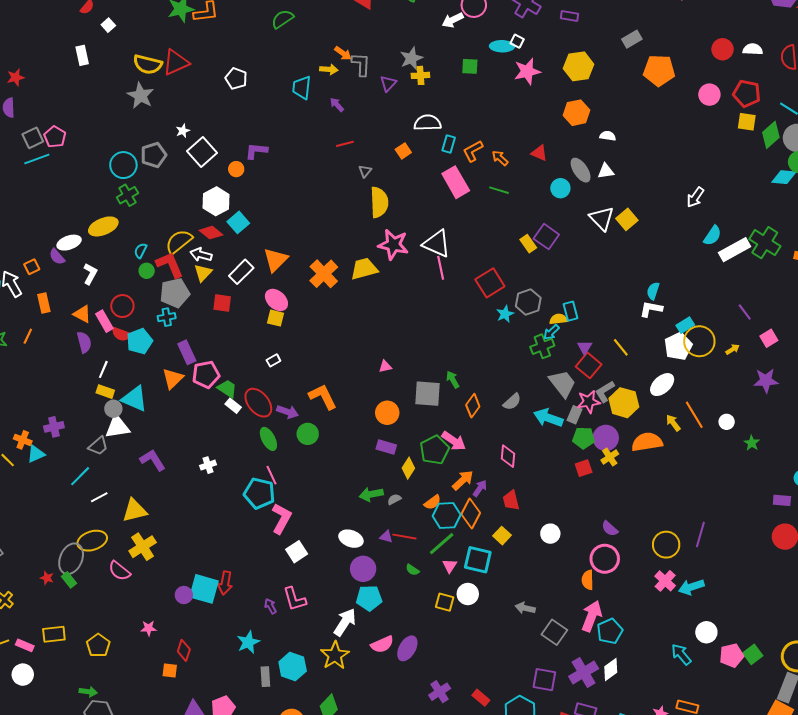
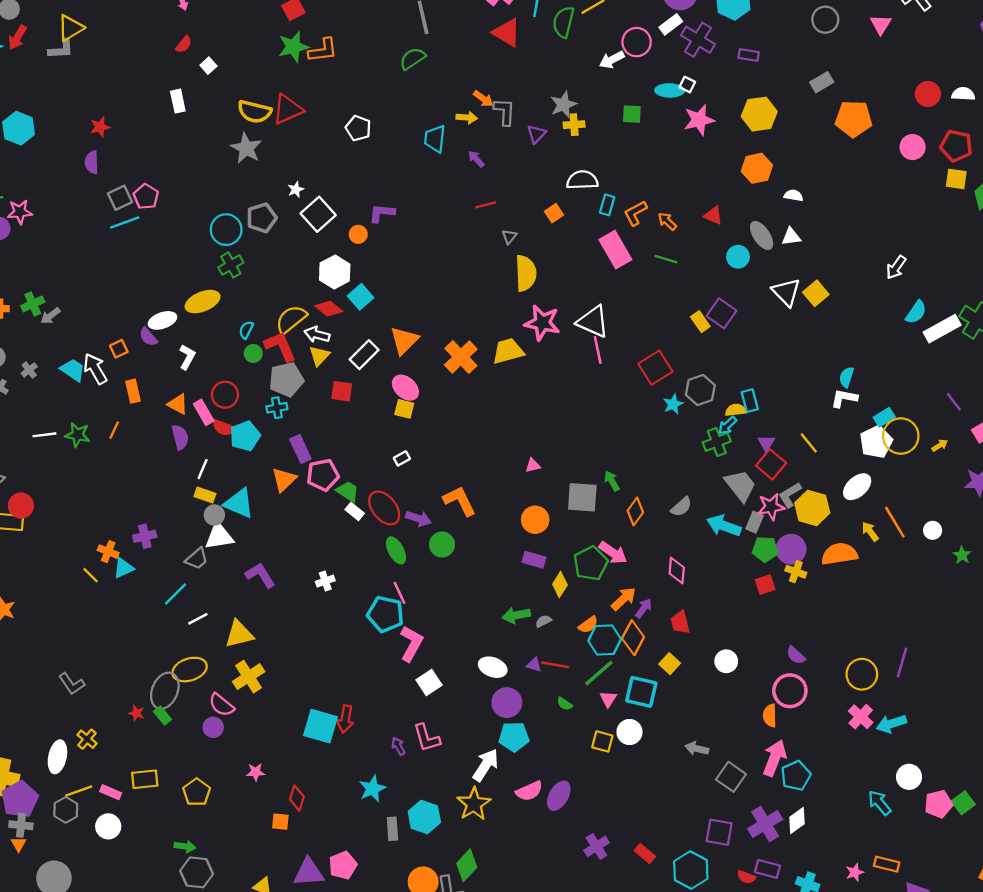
yellow cross: (610, 457) -> (796, 572), turned -36
purple circle: (184, 595) -> (213, 727), moved

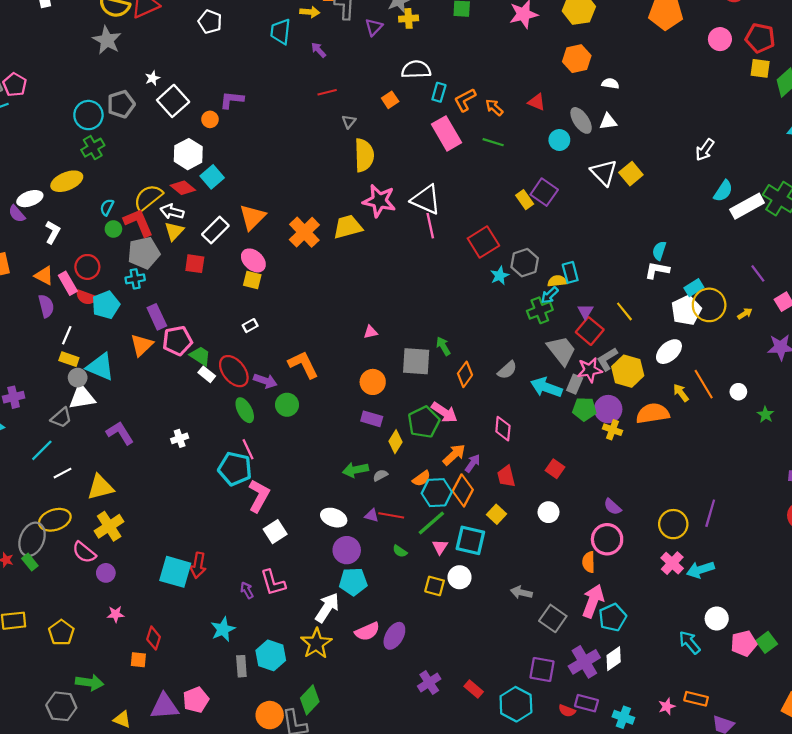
red square: (765, 585) -> (555, 469), moved, turned -36
purple circle: (213, 727) -> (106, 573), moved
green arrow: (185, 846) -> (90, 682), moved, size x1.4

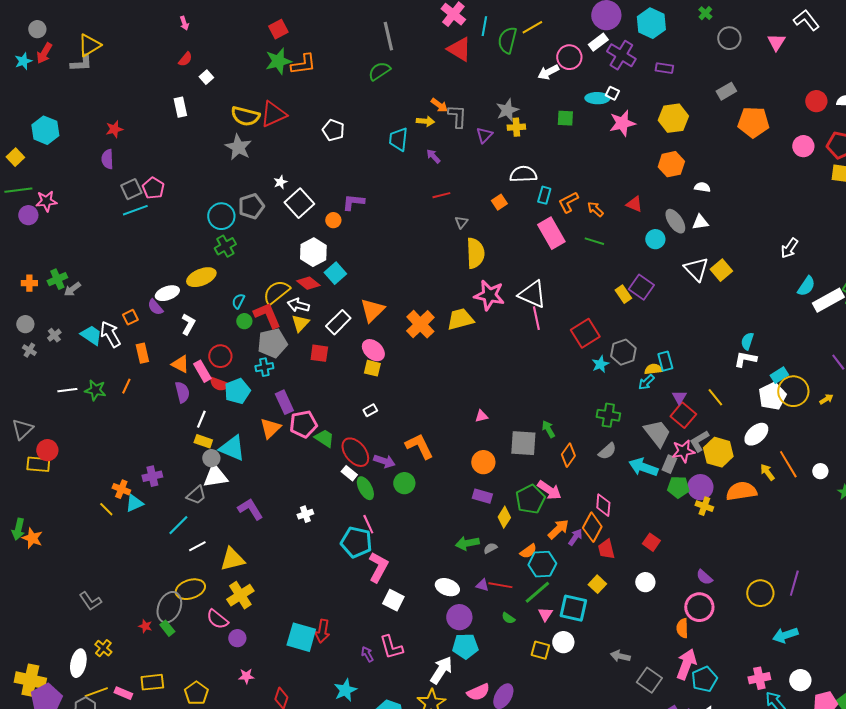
green cross: (540, 310) -> (608, 415), moved, turned 30
white rectangle: (207, 374) -> (349, 473), moved
orange diamond: (463, 490) -> (592, 527), moved
white square: (275, 532) -> (393, 600), turned -30
pink cross: (672, 563) -> (759, 678), moved, turned 35

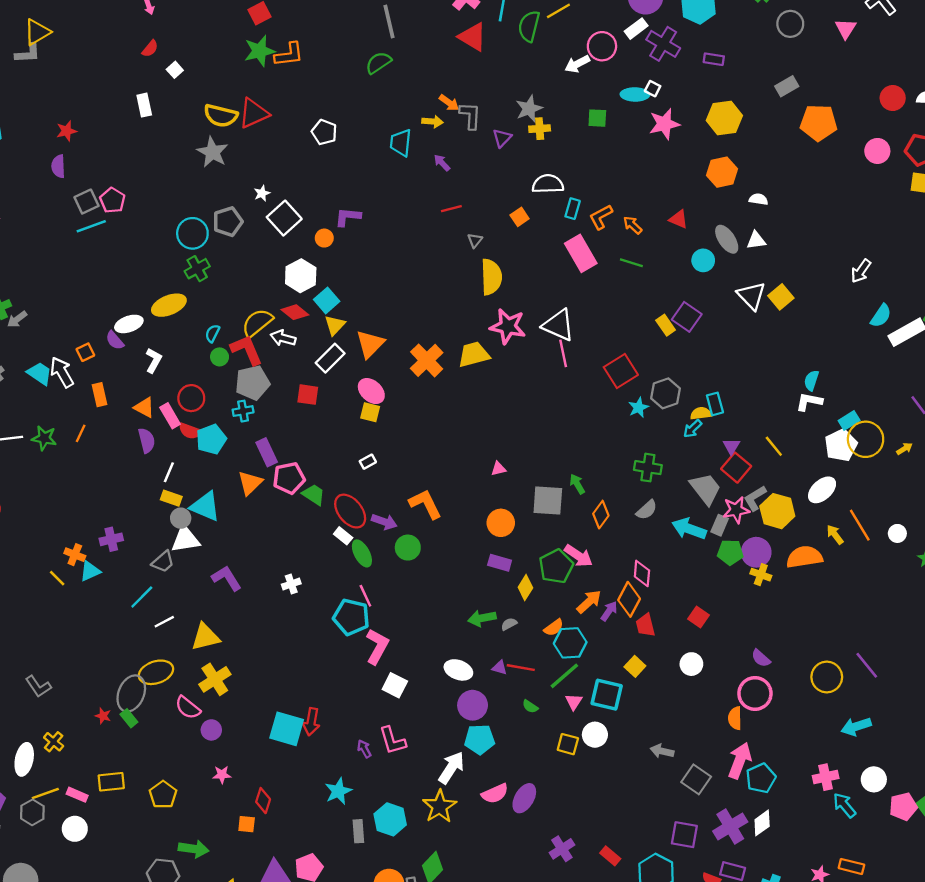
yellow triangle: (300, 323) -> (335, 325), moved
purple line: (794, 583) -> (867, 665), turned -55

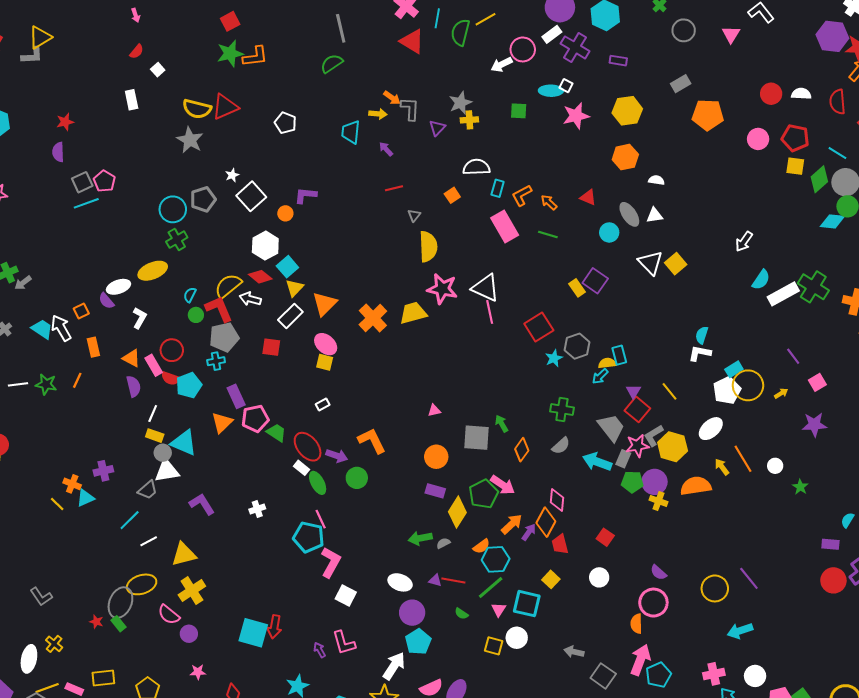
yellow diamond: (525, 588) -> (457, 512), size x1.4
cyan pentagon: (480, 739) -> (418, 642), turned -30

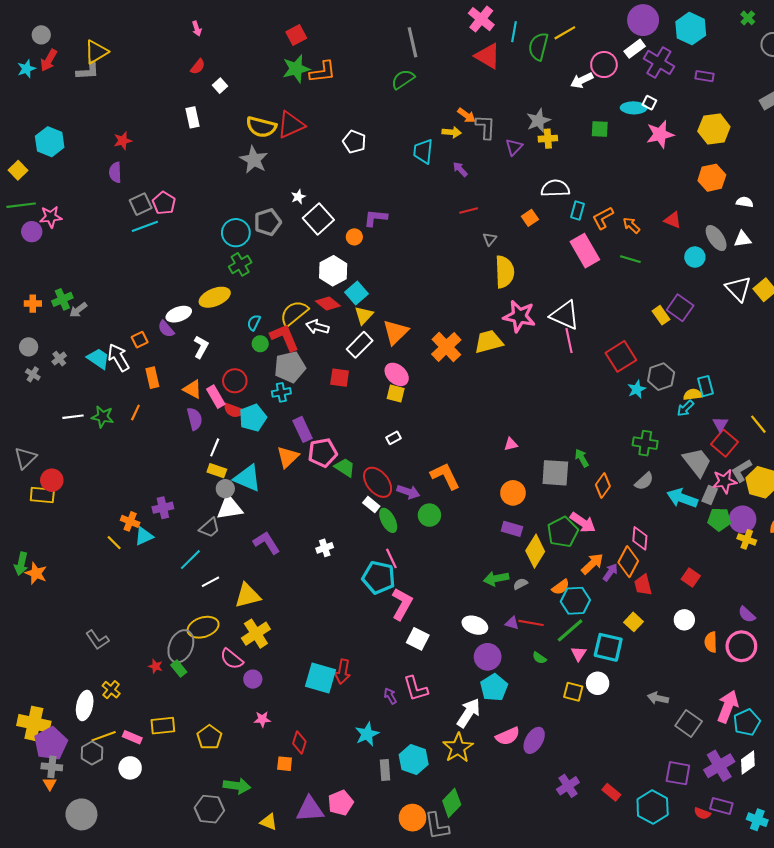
orange semicircle: (636, 624) -> (711, 642), moved

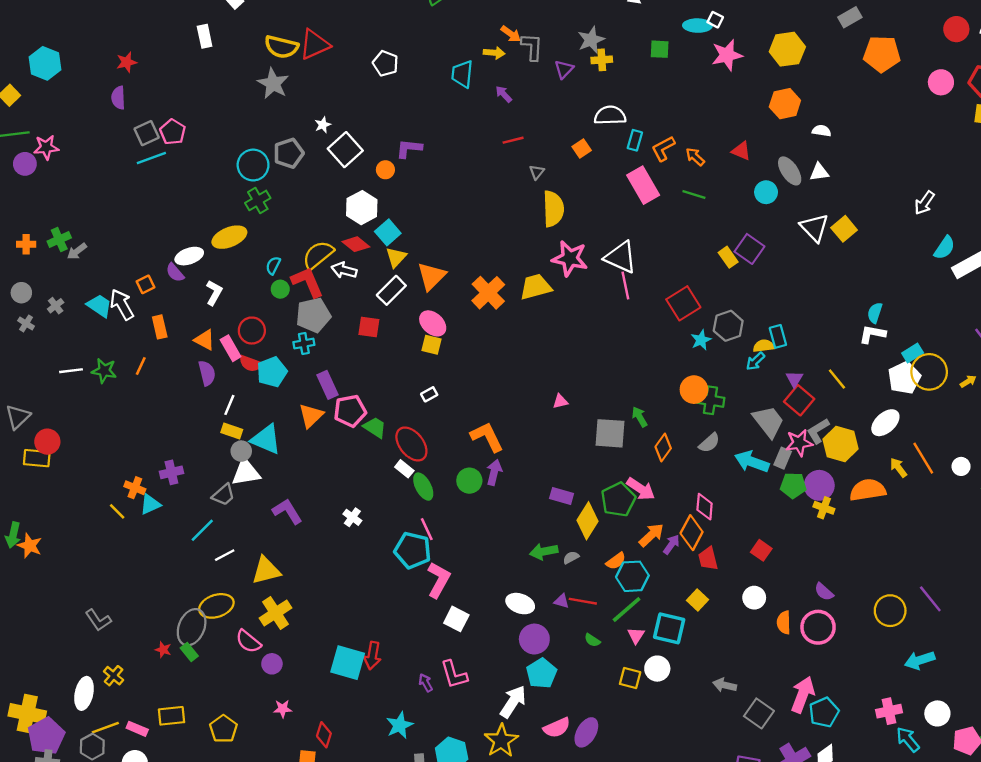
purple arrow: (408, 492) -> (494, 472), moved, turned -95
orange circle: (513, 493) -> (694, 390), moved
white cross: (325, 548) -> (352, 517), turned -35

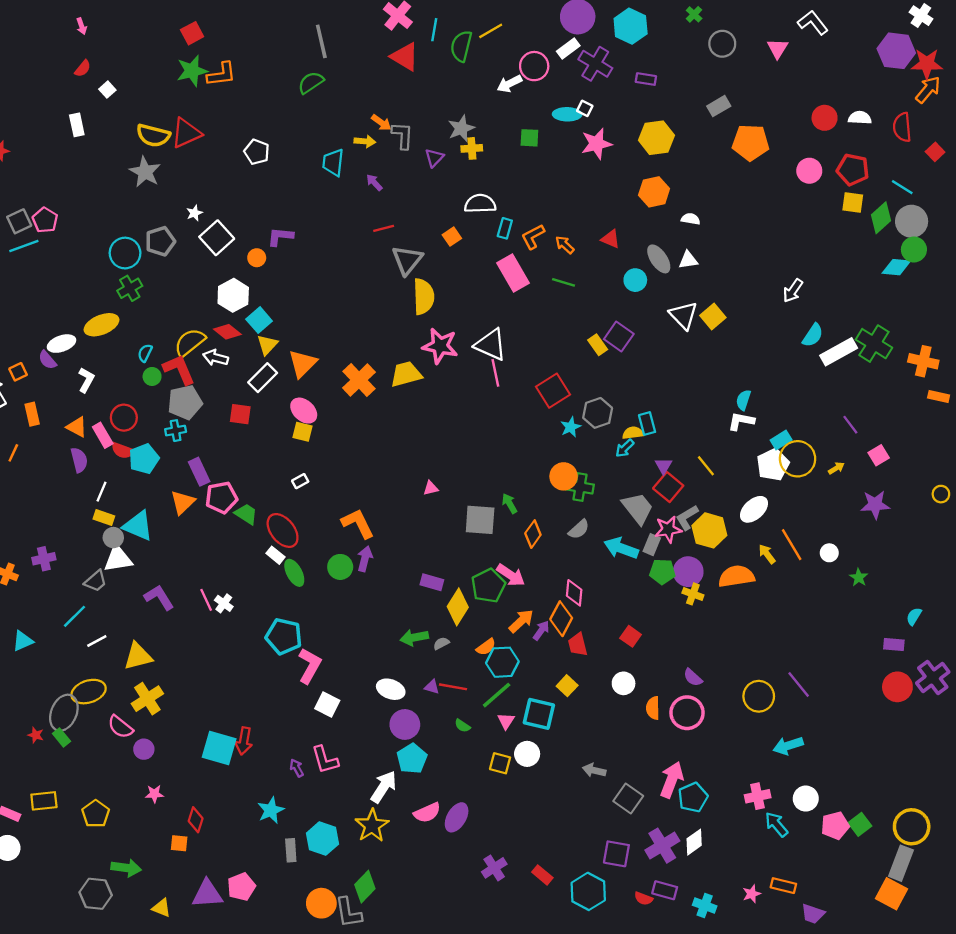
gray triangle: (537, 172) -> (407, 260), size x2.0
cyan triangle: (150, 504) -> (23, 641), moved
pink line: (427, 529) -> (206, 600), moved

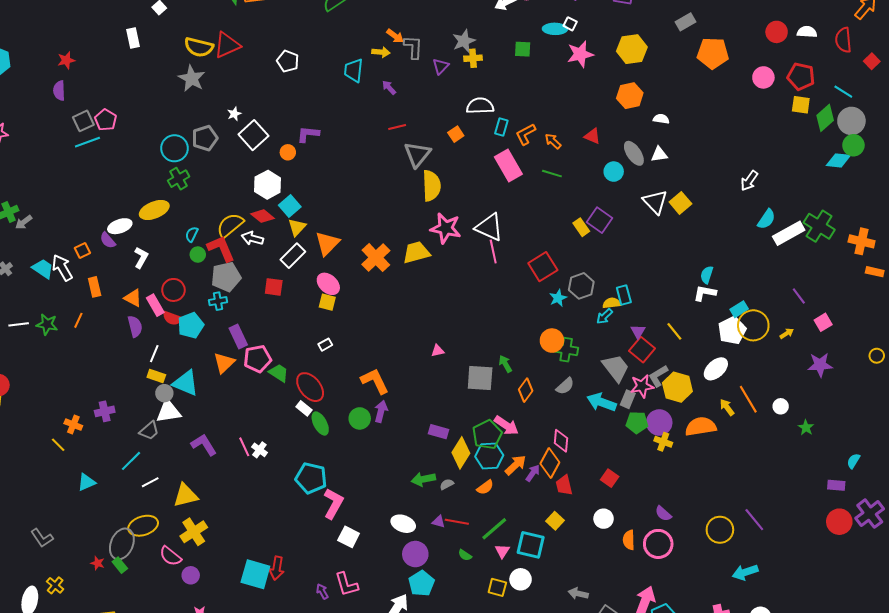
cyan hexagon: (502, 662) -> (489, 456), moved

